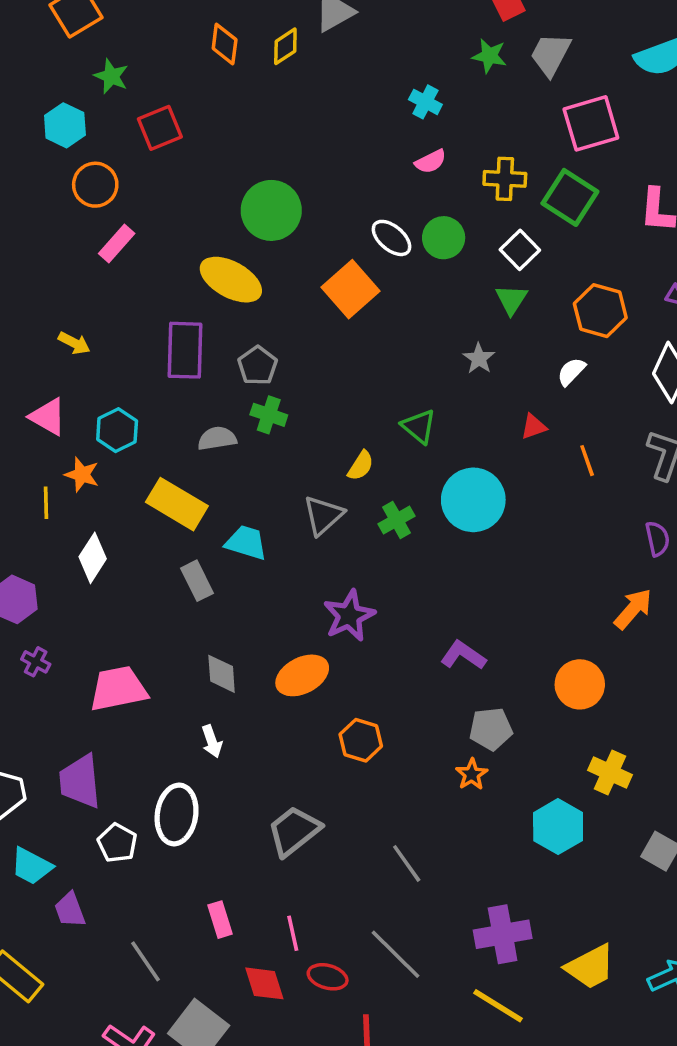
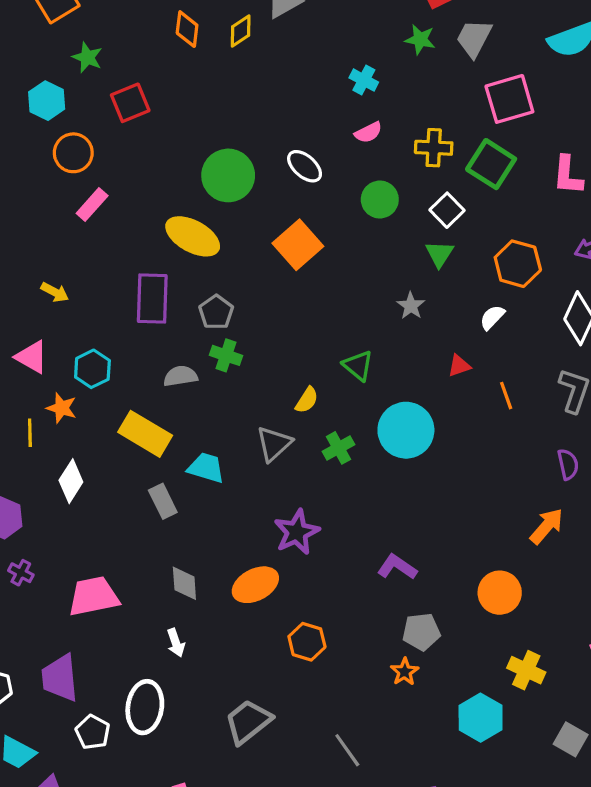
white ellipse: (391, 238) -> (305, 166), moved

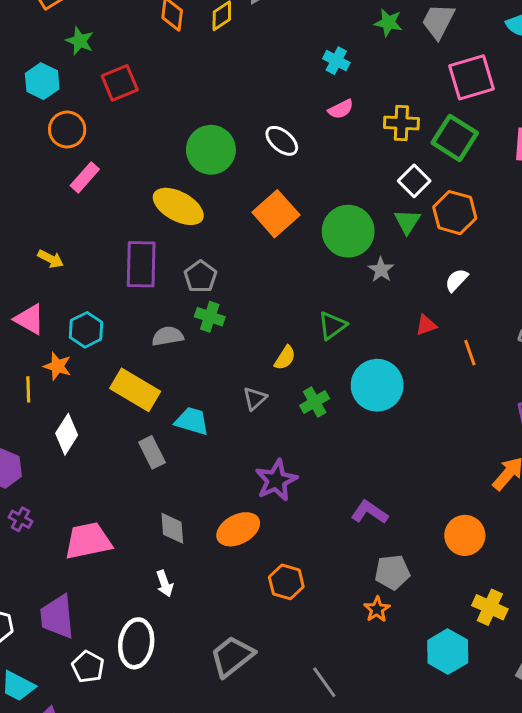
green circle: (380, 200) -> (348, 231), moved, size x1.5
orange hexagon: (518, 264) -> (455, 213), moved
green triangle: (358, 365) -> (332, 325), turned 44
gray triangle: (274, 444) -> (255, 398), size x0.7

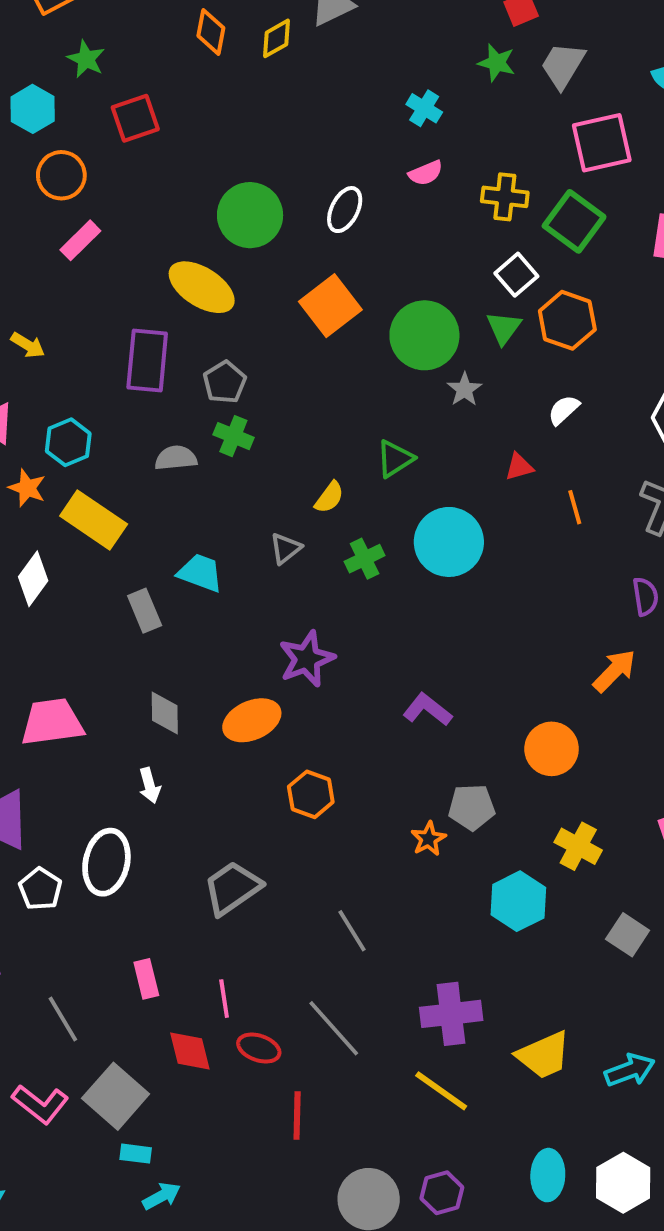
white ellipse: (282, 141) -> (345, 210), turned 72
yellow rectangle: (135, 390) -> (94, 520), moved
gray pentagon: (392, 572) -> (472, 807), moved

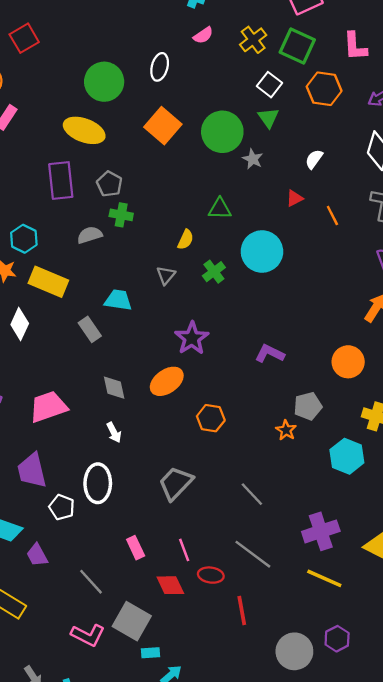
yellow cross: (505, 197) -> (253, 40), turned -32
orange hexagon: (567, 320) -> (324, 89), moved
green triangle: (395, 459) -> (220, 209), turned 45

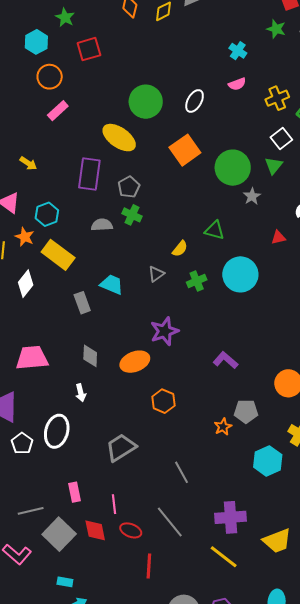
gray line: (91, 582) -> (31, 511), turned -75
gray square: (132, 621) -> (59, 534), moved

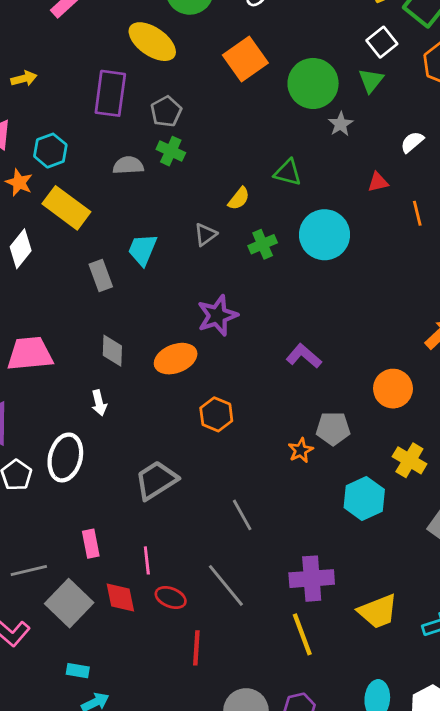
yellow arrow: (28, 163) -> (24, 79), turned -48
cyan trapezoid: (112, 284) -> (143, 250), turned -90
yellow line: (224, 557) -> (302, 634), turned 32

